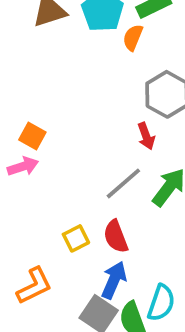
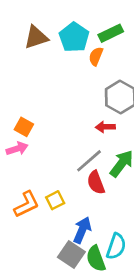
red arrow: (146, 136) -> (105, 127), turned 108
red semicircle: (116, 237) -> (96, 183), moved
orange L-shape: (34, 286) -> (27, 204), moved

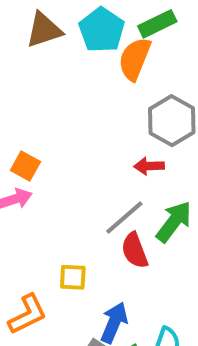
orange semicircle: (96, 56) -> (135, 59), size x1.5
yellow square: (55, 200) -> (73, 277), turned 30
orange L-shape: (27, 204) -> (27, 314), moved

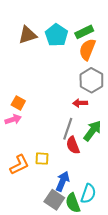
orange semicircle: (135, 59) -> (87, 49), moved
gray line: (124, 218) -> (68, 129), turned -30
orange L-shape: (27, 314) -> (19, 165), moved

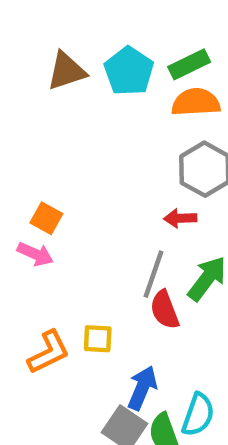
orange semicircle: (87, 49) -> (196, 102), turned 65
pink arrow: (13, 119) -> (35, 254), turned 42

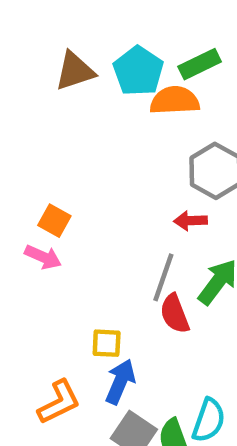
orange semicircle: (196, 102) -> (175, 100), moved
orange L-shape: (49, 352) -> (59, 402), moved
blue arrow: (142, 388) -> (120, 382), moved

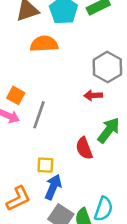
orange semicircle: (175, 100) -> (44, 44), moved
gray line: (163, 277) -> (39, 115), moved

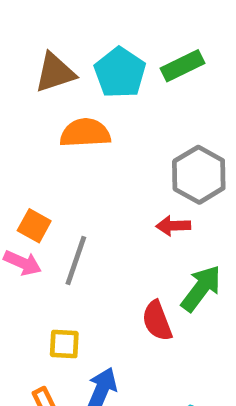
yellow square: (45, 165) -> (64, 344), moved

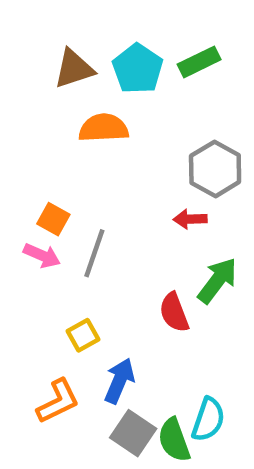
yellow square: (64, 344) -> (83, 335), turned -32

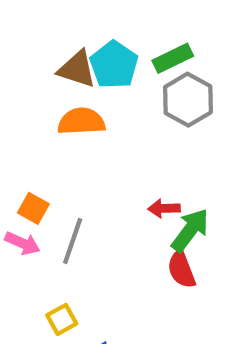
brown triangle: (74, 69) -> (77, 69), moved, turned 36
gray hexagon: (215, 169) -> (188, 100), moved
green arrow: (217, 281) -> (190, 230), moved
red semicircle: (174, 312) -> (181, 269), moved

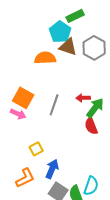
green rectangle: (173, 58) -> (75, 16), moved
brown triangle: (77, 69) -> (68, 47), moved
orange square: (33, 208) -> (23, 98), size x1.5
gray line: (73, 241) -> (54, 105), moved

